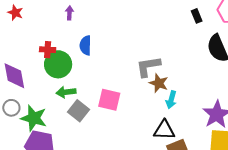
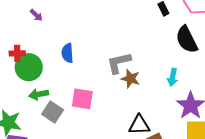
purple arrow: (69, 13) -> (36, 15), turned 136
blue semicircle: (85, 45) -> (67, 53), moved
cyan arrow: (171, 100) -> (173, 77), moved

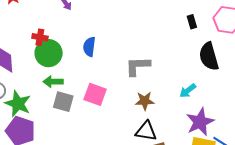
cyan arrow: (173, 77) -> (188, 91), turned 30
brown star: (130, 79) -> (145, 101), moved, turned -30
gray square: (53, 112) -> (63, 102), turned -30

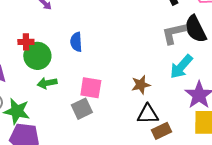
gray L-shape: (138, 66) -> (174, 33), moved
cyan arrow: (188, 91) -> (181, 67), size x1.5
gray square: (63, 102) -> (82, 109), moved, turned -30

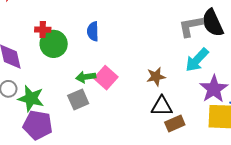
green arrow: (47, 83) -> (86, 77), moved
pink square: (91, 88) -> (106, 78), turned 30
gray square: (82, 109) -> (78, 99), moved

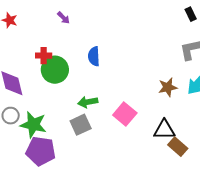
brown star: (156, 77) -> (168, 87), moved
pink square: (106, 78) -> (125, 114), moved
brown rectangle: (175, 123) -> (178, 147), turned 66

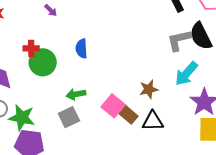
brown star: (168, 87) -> (149, 89), moved
brown rectangle: (178, 147) -> (128, 114), moved

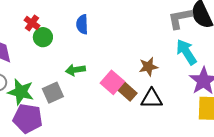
red cross: (31, 48) -> (32, 23), turned 35
green circle: (43, 62) -> (43, 37), size x0.7
cyan arrow: (186, 74) -> (186, 52), turned 104
gray square: (69, 117) -> (53, 93), moved

